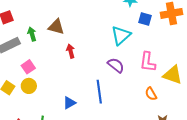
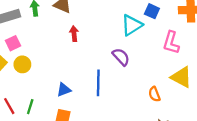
blue square: (145, 19) -> (152, 11), moved
pink L-shape: (148, 62) -> (171, 43), moved
pink square: (28, 67) -> (13, 43), moved

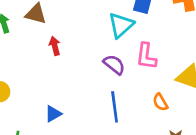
pink L-shape: (171, 43) -> (146, 56), moved
blue line: (98, 83) -> (115, 107), moved

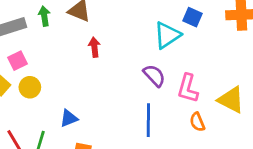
pink L-shape: (146, 56) -> (188, 88), moved
blue triangle: (53, 114) -> (69, 118), moved

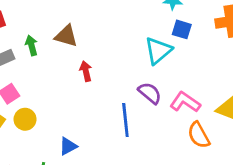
pink L-shape: (188, 88) -> (185, 102), turned 116
blue line: (148, 120) -> (125, 120), moved
orange semicircle: (197, 122) -> (199, 135), size x1.4

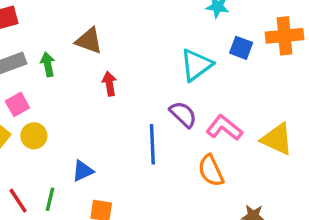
blue square: (182, 29) -> (241, 48), moved
green arrow: (31, 45) -> (48, 64), moved
orange semicircle: (199, 135) -> (211, 171), moved

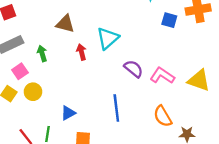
green arrow: (48, 64) -> (42, 53), moved
cyan triangle: (196, 65) -> (108, 38), moved
blue line: (152, 144) -> (116, 108), moved
orange semicircle: (211, 171) -> (163, 116), moved

